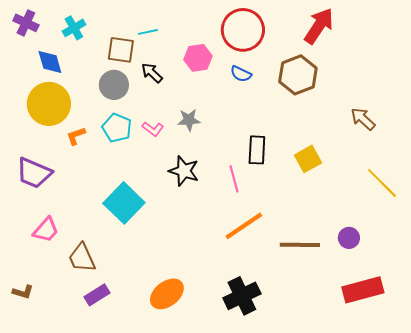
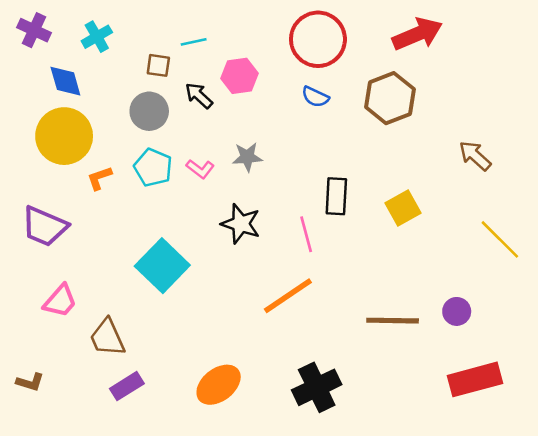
red arrow: (319, 26) -> (417, 34), turned 33
brown square: (121, 50) -> (158, 65), size x0.7
pink hexagon: (198, 58) -> (239, 76), moved
orange line: (244, 226) -> (288, 296), moved

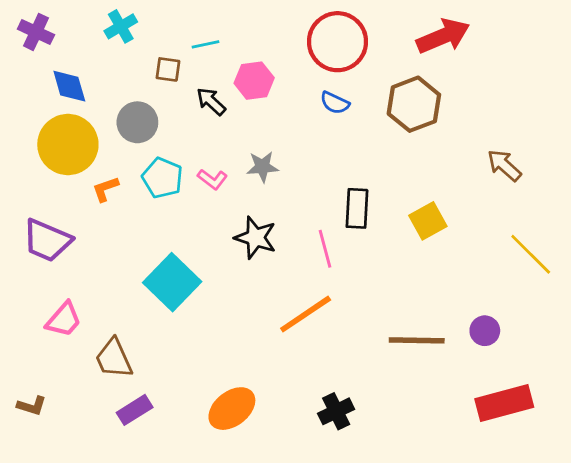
cyan cross: (97, 37) -> (121, 26), moved
gray circle: (149, 111) -> (137, 122), moved
black cross: (317, 387) -> (336, 411), size x0.7

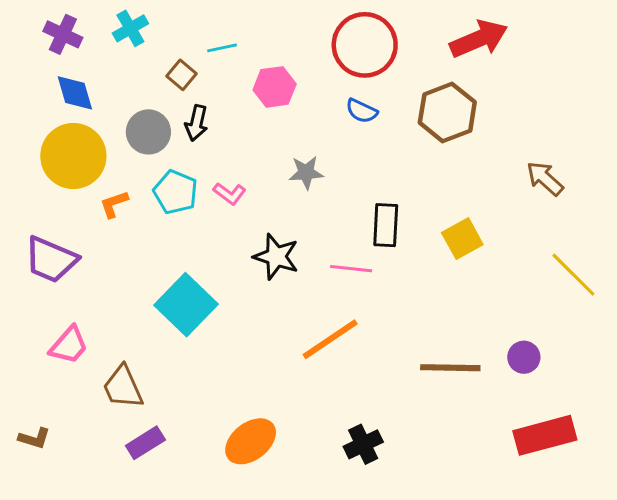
purple cross: (36, 32) -> (63, 34), moved
brown square: (168, 69) -> (181, 75), turned 32
black arrow: (211, 101) -> (197, 123), moved, turned -120
gray star: (262, 167) -> (306, 173), moved
pink line: (325, 249) -> (351, 269), turned -69

